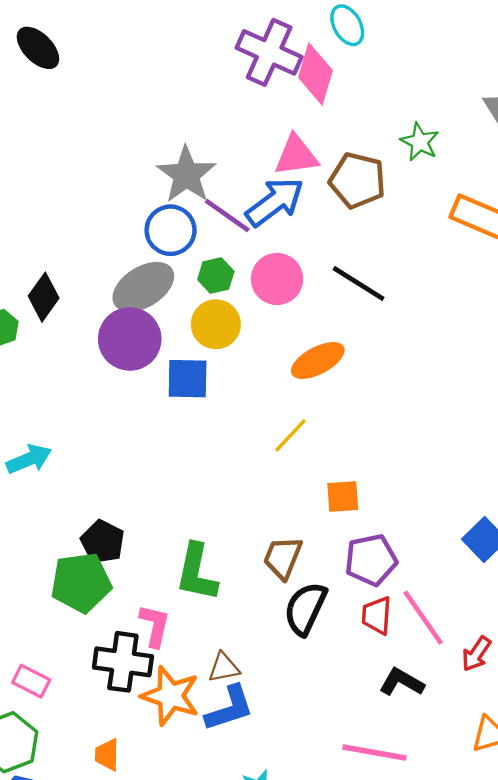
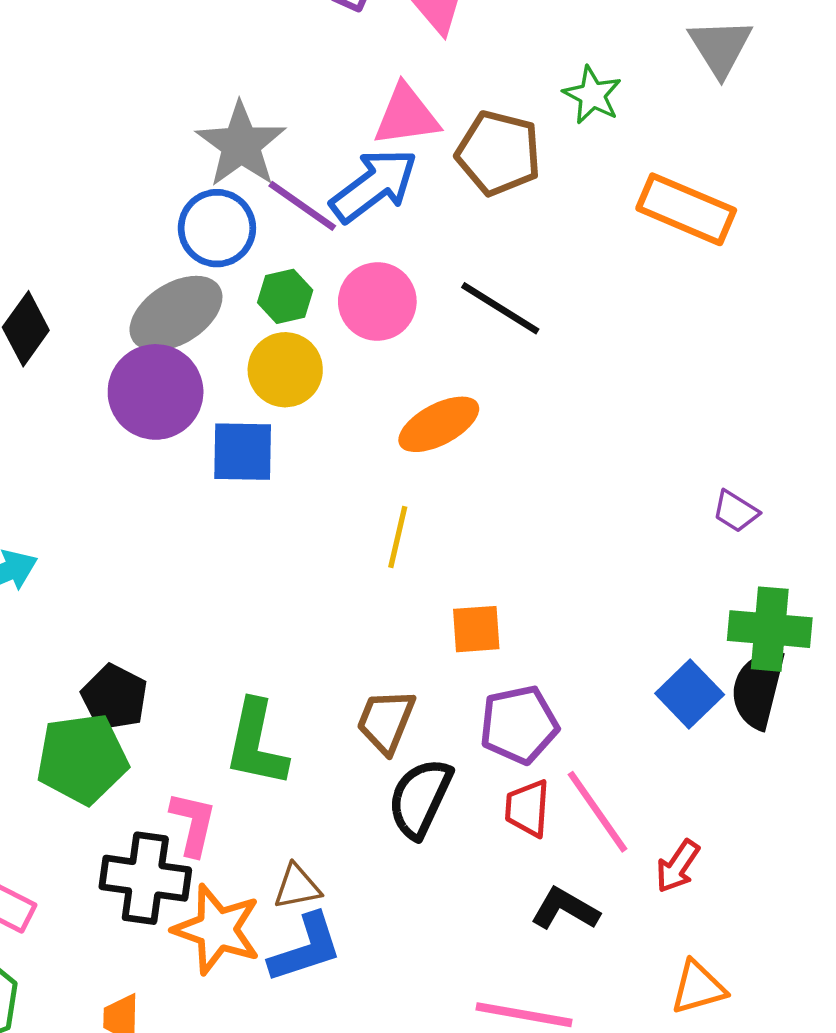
yellow line: (291, 435) -> (398, 537), turned -30

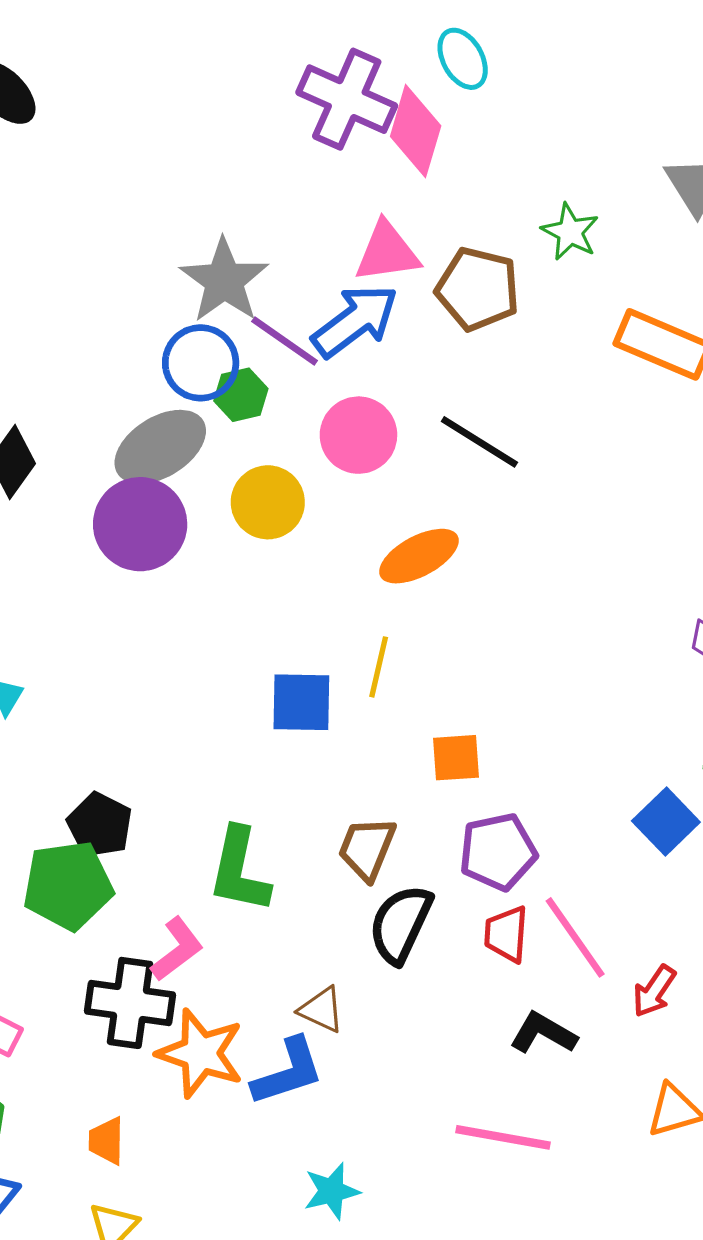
green hexagon: (285, 296) -> (241, 395), moved
blue square: (243, 452) -> (301, 702), moved
pink L-shape: (193, 824) -> (177, 949), turned 40
brown triangle: (297, 887) -> (322, 1010), moved, turned 36

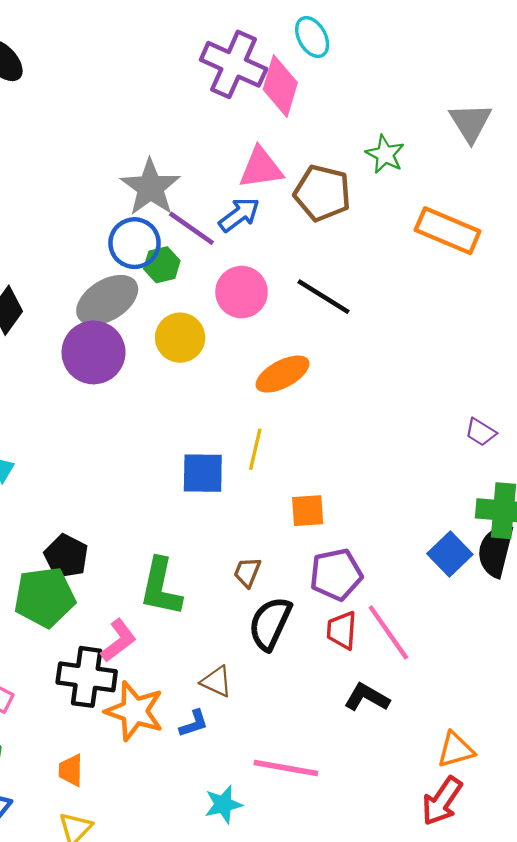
blue arrow: (355, 321) -> (239, 215), size x0.7
brown trapezoid: (367, 848) -> (247, 572), size x0.7
red arrow: (654, 991) -> (442, 801), moved, size x1.4
blue L-shape: (288, 1072) -> (194, 724), size x0.6
pink line: (503, 1137) -> (286, 768), moved

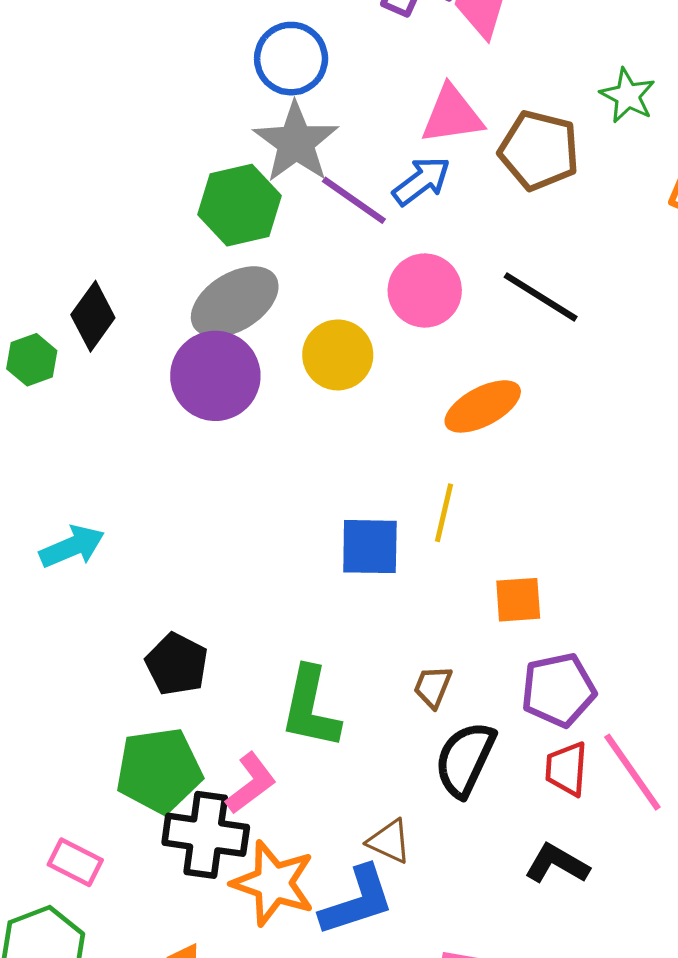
blue circle: (135, 243) -> (291, 59), moved
green hexagon: (162, 265) -> (240, 205), moved, size x1.6
green pentagon: (45, 597) -> (159, 770), moved
black L-shape: (367, 697) -> (557, 864), moved
blue L-shape: (194, 724) -> (357, 901), size x1.8

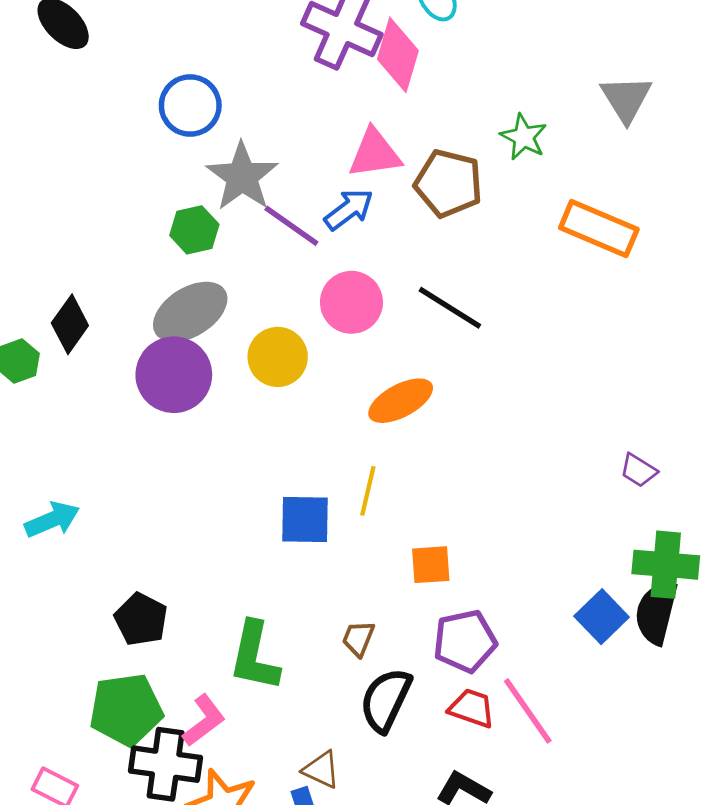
blue circle: (291, 59) -> (190, 105), moved
green hexagon: (240, 205) -> (194, 230), size x0.7
red trapezoid: (566, 769) -> (472, 708), turned 105

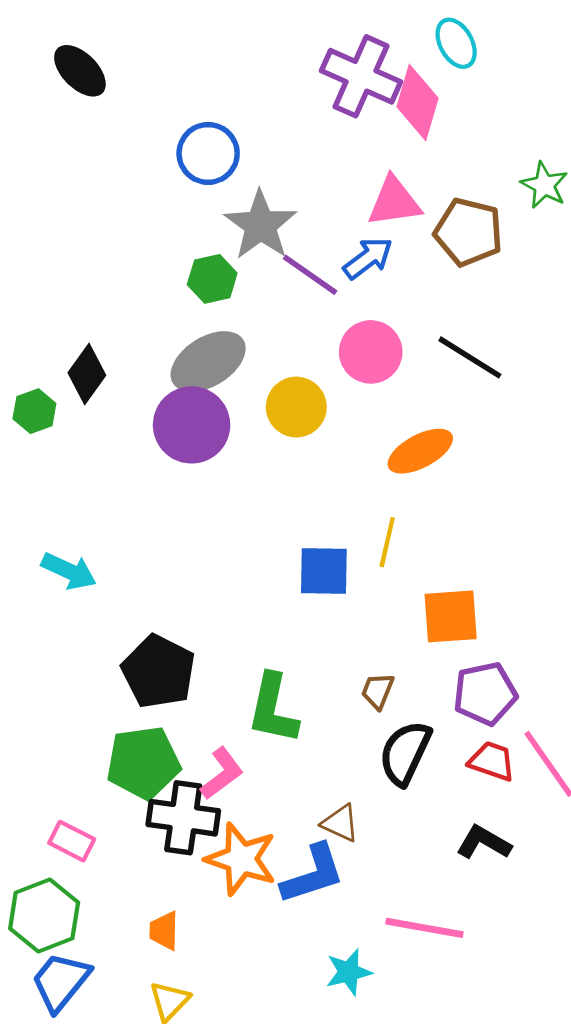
cyan arrow: (52, 520) -> (69, 571), turned 48
orange square: (431, 565) -> (451, 616), size x1.4
black pentagon: (141, 619) -> (158, 672), size x1.4

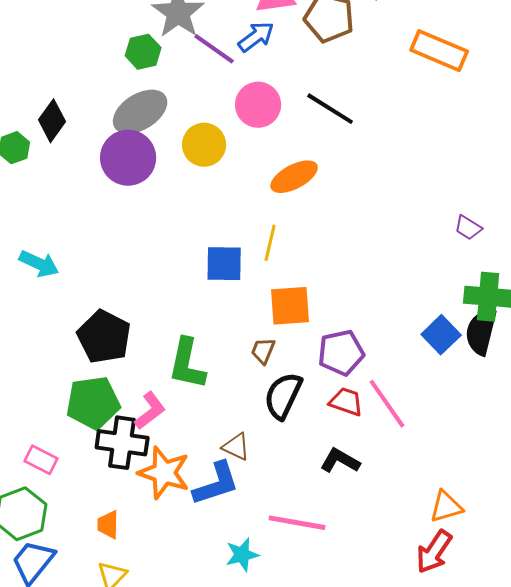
orange square: (451, 616) -> (290, 306), moved

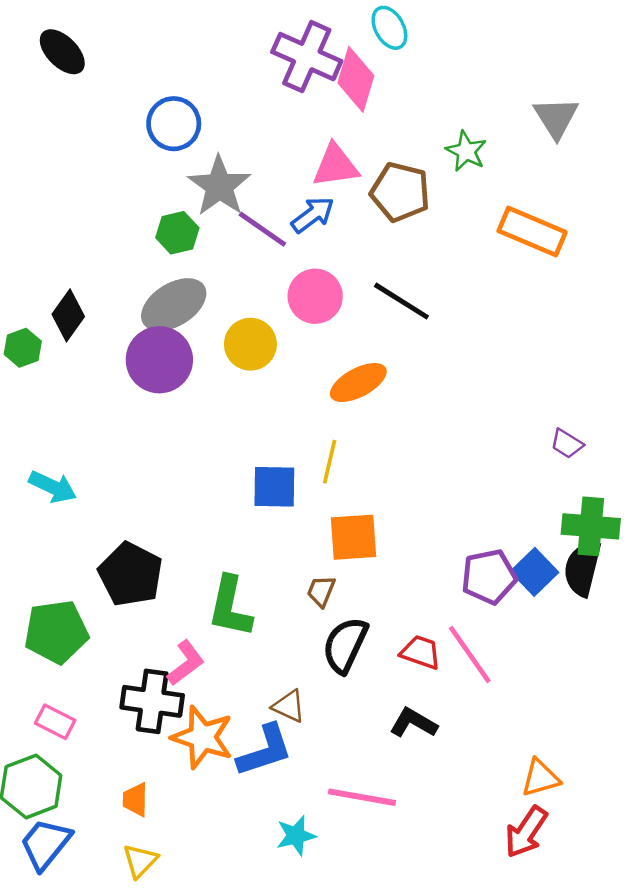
purple pentagon: (341, 353) -> (489, 577), moved
green pentagon: (93, 403) -> (56, 632), moved

